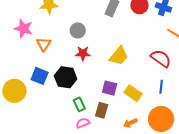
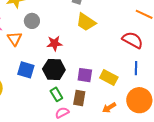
gray circle: (78, 30) -> (32, 21), moved
yellow trapezoid: (119, 56) -> (86, 22), moved, turned 90
blue square: (40, 76) -> (26, 70), moved
black hexagon: (66, 77) -> (54, 69), moved

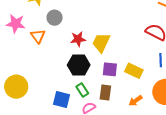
yellow trapezoid: (86, 22) -> (101, 43), moved, turned 85
blue square: (26, 70) -> (62, 99), moved

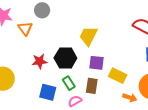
red star: (78, 39) -> (40, 61), moved
yellow rectangle: (134, 71) -> (118, 76), moved
orange arrow: (136, 101) -> (130, 98), moved, turned -128

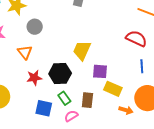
orange triangle: (25, 28) -> (25, 52), moved
purple square: (97, 63) -> (100, 71), moved

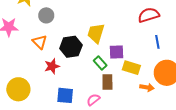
red semicircle: (136, 39) -> (149, 15), turned -35
black hexagon: (60, 73) -> (71, 47), moved
green rectangle: (64, 98) -> (100, 63), moved

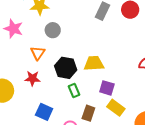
yellow trapezoid: (96, 33) -> (94, 63), turned 50
green rectangle: (100, 63) -> (74, 91), moved
red star: (52, 66) -> (32, 79), moved

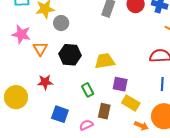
gray circle: (53, 30) -> (61, 23), moved
orange triangle: (38, 53) -> (40, 49), moved
black hexagon: (66, 68) -> (70, 55), moved

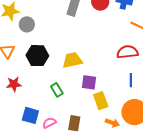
yellow rectangle: (131, 103) -> (101, 101), turned 42
brown rectangle: (104, 111) -> (74, 123), moved
pink semicircle: (86, 125) -> (49, 123), moved

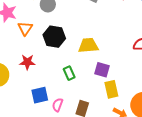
blue square: (30, 115) -> (40, 95), turned -36
pink semicircle: (49, 123) -> (58, 105), turned -48

